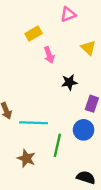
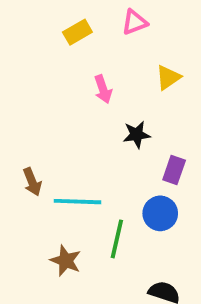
yellow rectangle: (34, 33) -> (77, 32), moved
yellow triangle: (88, 48) -> (168, 77), turned 42

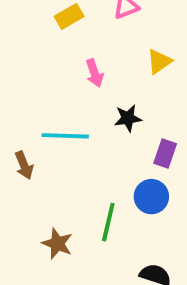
cyan line: (77, 202) -> (65, 136), moved

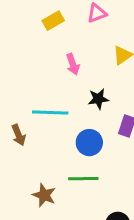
blue circle: (151, 197) -> (89, 143), moved
green line: (108, 222) -> (83, 179), turned 76

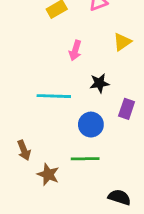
pink arrow: (73, 64) -> (75, 50), turned 36
brown arrow: (19, 135) -> (24, 150), moved

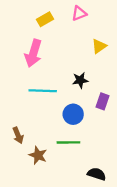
pink arrow: (75, 50) -> (33, 53), moved, size x1.6

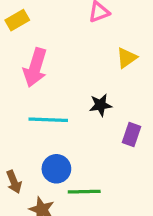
yellow rectangle: (45, 19) -> (17, 20), moved
blue circle: (73, 114) -> (56, 169), moved

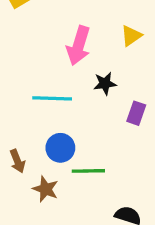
pink arrow: (35, 68) -> (79, 46), moved

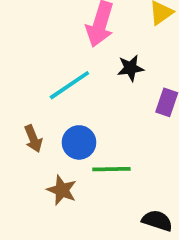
cyan line: (52, 98) -> (69, 85), turned -36
brown arrow: (17, 161) -> (33, 139), moved

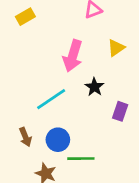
black star: (130, 68) -> (94, 87), turned -30

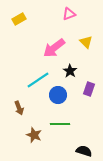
yellow triangle: (116, 48) -> (86, 42), turned -40
pink arrow: (73, 56) -> (54, 48), turned 35
blue circle: (58, 140) -> (58, 95), moved

